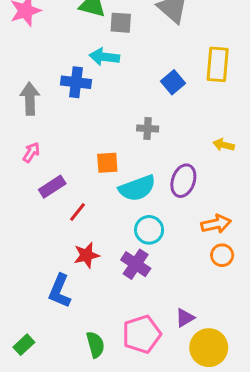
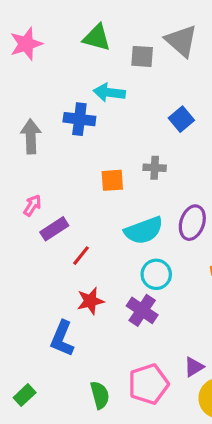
gray square: (121, 23) -> (142, 56), moved
pink arrow: (31, 152) -> (32, 205), moved
orange square: (107, 163) -> (112, 180), moved

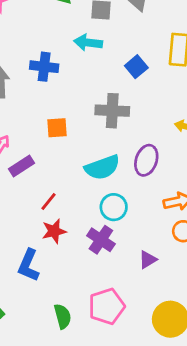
cyan arrow: (109, 92) -> (88, 43), moved
gray cross: (155, 168) -> (112, 111), size x1.6
orange square: (112, 180) -> (57, 128), moved
red line: (81, 256) -> (48, 201), moved
purple triangle: (194, 367) -> (148, 260), moved

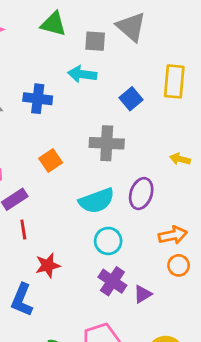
orange square: (57, 128) -> (51, 160), turned -30
red line: (48, 201) -> (23, 229), moved, turned -48
purple cross: (101, 240) -> (112, 281), moved

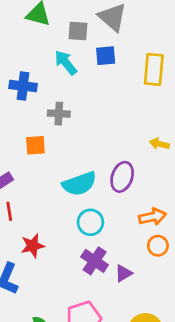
cyan arrow: (82, 74) -> (66, 63), turned 44
blue square: (131, 99) -> (106, 56), moved, turned 35
gray cross: (107, 143) -> (59, 114), moved, size x0.7
orange square: (51, 160) -> (35, 145), turned 30

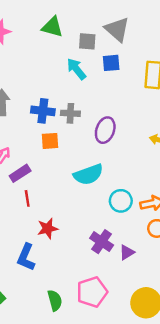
blue cross: (23, 86) -> (43, 111), moved
purple ellipse: (122, 177) -> (105, 130), moved
cyan circle: (90, 222) -> (121, 201), moved

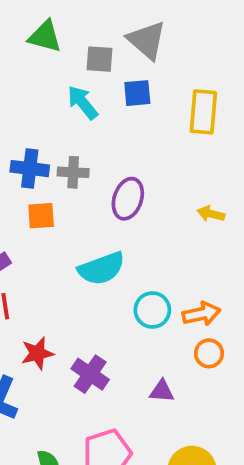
purple cross: (102, 242) -> (90, 374), moved
purple triangle: (127, 252) -> (162, 391), turned 35

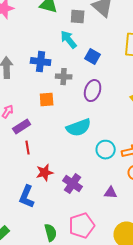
blue square: (137, 93) -> (93, 57), moved, turned 35
blue cross: (30, 169) -> (41, 62), moved

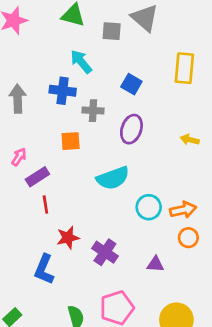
cyan arrow: (69, 40) -> (81, 62), moved

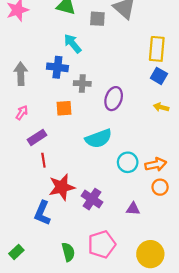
blue square: (131, 84) -> (159, 76), moved
pink arrow: (19, 157) -> (22, 113), moved
red star: (68, 238) -> (62, 187), size x1.4

